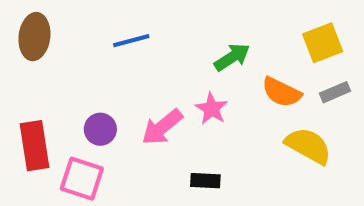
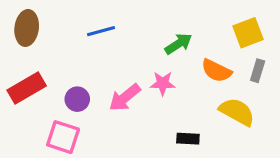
gray rectangle: (335, 92) -> (258, 71), turned -50
pink star: (211, 109) -> (163, 83), turned -30
red rectangle: (34, 146) -> (27, 88), moved, turned 69
black rectangle: (205, 181) -> (188, 139), moved

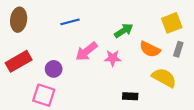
pink arrow: (125, 98) -> (86, 51), moved

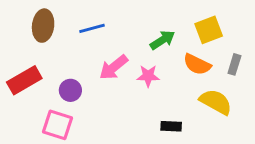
brown ellipse: (19, 20) -> (43, 26), moved
yellow square: (172, 23) -> (209, 30), moved

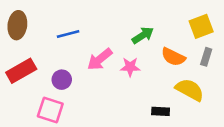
brown ellipse: (43, 26) -> (17, 25), moved
blue line: (92, 28) -> (68, 34), moved
yellow square: (209, 30) -> (201, 26), moved
black rectangle: (171, 126) -> (161, 111), moved

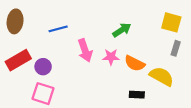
yellow square: (201, 26) -> (171, 22), turned 36
orange semicircle: (173, 57) -> (135, 63), moved
pink arrow: (100, 59) -> (85, 50), turned -70
purple circle: (62, 80) -> (43, 67), moved

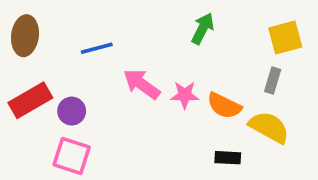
yellow square: (171, 22) -> (285, 37), turned -30
green arrow: (122, 30) -> (203, 28), moved, turned -30
gray rectangle: (176, 48) -> (273, 81), moved
pink arrow: (85, 50) -> (142, 84), turned 145

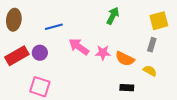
purple circle: (72, 111) -> (40, 53), moved
yellow semicircle: (269, 127) -> (150, 71), size x0.6

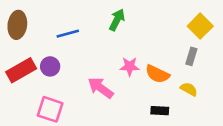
green arrow: (113, 16) -> (117, 20), moved
yellow square: (159, 21) -> (200, 26), turned -30
pink arrow: (79, 47) -> (101, 88), moved

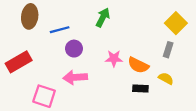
brown ellipse: (17, 25) -> (30, 16), moved
purple circle: (50, 66) -> (74, 49), moved
pink arrow: (101, 88) -> (75, 77), moved, turned -40
black rectangle: (160, 111) -> (140, 88), moved

